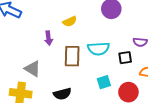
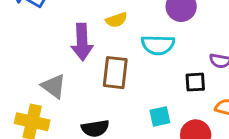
purple arrow: (49, 38) -> (82, 42), size x1.6
cyan semicircle: (99, 49) -> (158, 45), moved

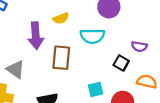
black square: (195, 82) -> (121, 63), turned 35

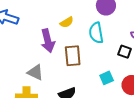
cyan semicircle: (92, 36) -> (96, 33), turned 90

